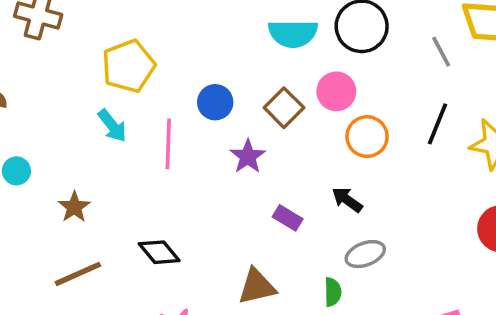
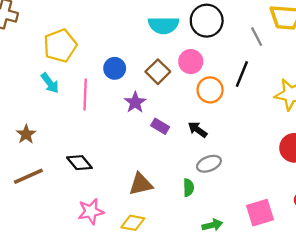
black line: (438, 124) -> (242, 74), moved
purple rectangle: (288, 218) -> (160, 126), moved

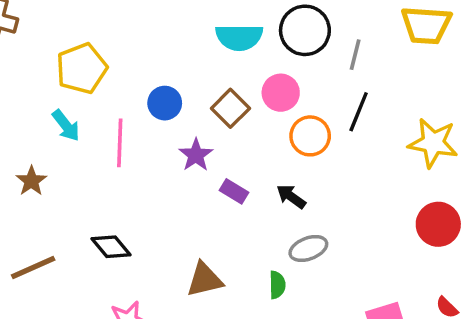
gray line: (257, 37) -> (355, 55), moved, turned 42
brown star: (26, 134) -> (31, 181), moved

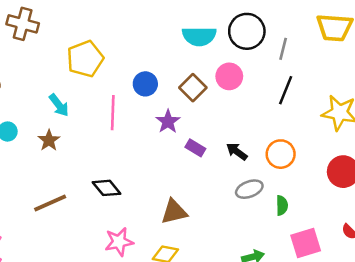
cyan arrow: (66, 126) -> (59, 105), moved
orange circle: (310, 136) -> (281, 154), moved
green semicircle: (277, 285) -> (282, 205), moved

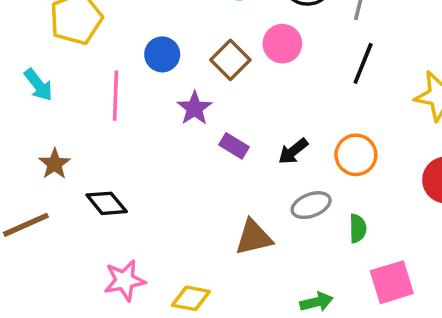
brown star: (49, 140) -> (55, 164), moved
black arrow: (237, 152) -> (293, 151), turned -75
brown triangle: (174, 212) -> (254, 237), moved

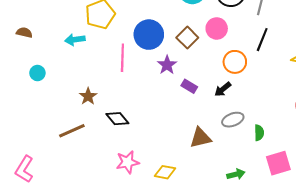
blue circle: (162, 54) -> (149, 35), size x1.5
cyan arrow: (38, 85) -> (75, 40), moved, turned 120
orange circle: (356, 155) -> (235, 62), moved

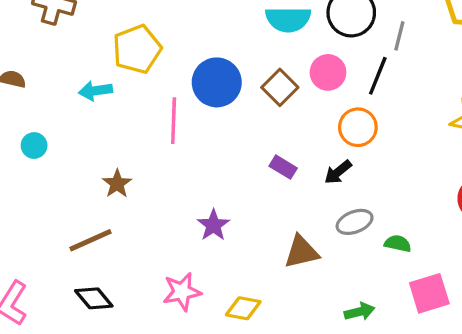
black line: (262, 40) -> (378, 76), moved
purple star: (167, 65) -> (213, 225), moved
black diamond: (117, 119) -> (94, 298), moved
green semicircle: (259, 133) -> (398, 243), turned -77

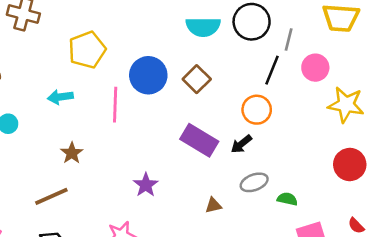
pink circle: (328, 72) -> (315, 68), moved
cyan arrow: (95, 91) -> (60, 97), moved
purple rectangle: (283, 167) -> (199, 140), size x1.8
brown triangle: (301, 252) -> (213, 205), size x0.6

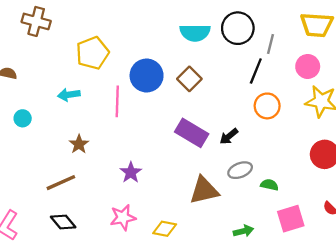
pink circle: (315, 68) -> (308, 66), moved
orange circle: (257, 110) -> (267, 106), moved
purple star: (146, 185) -> (131, 172), moved
brown triangle: (213, 205) -> (204, 190), size x2.0

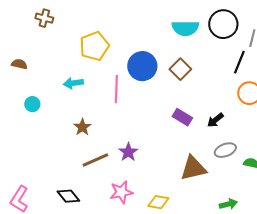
brown cross: (36, 21) -> (44, 18), size x0.7
purple rectangle: (192, 133) -> (182, 117), size x0.7
brown line: (61, 183) -> (95, 160), moved

